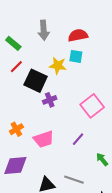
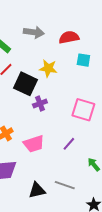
gray arrow: (44, 30) -> (34, 32), turned -78
cyan square: (76, 56) -> (83, 60), moved
pink square: (92, 106) -> (83, 110), turned -35

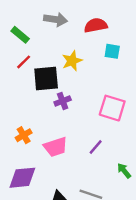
yellow star: (48, 68) -> (72, 61), turned -30
black square: (26, 84) -> (46, 78), turned -30

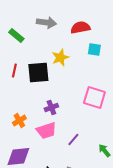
red line: (24, 62) -> (14, 70), moved, turned -32
purple cross: (63, 101) -> (51, 108), moved
purple line: (96, 147) -> (73, 140), moved

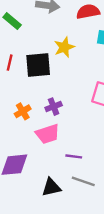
orange cross: (19, 120) -> (23, 111), moved
purple line: (73, 140) -> (74, 156), moved, turned 56

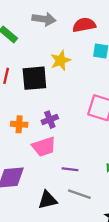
orange cross: (23, 111) -> (19, 124), turned 35

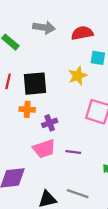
yellow star: (60, 60) -> (78, 76), moved
orange cross: (19, 124) -> (27, 109), moved
purple line: (70, 169) -> (73, 152), moved

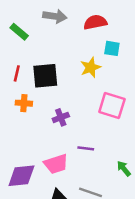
orange cross: (27, 109) -> (24, 103), moved
pink trapezoid: (44, 149) -> (56, 164), moved

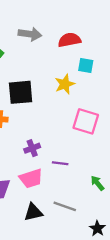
purple cross: (61, 117) -> (32, 148), moved

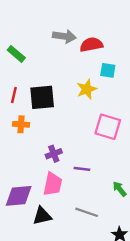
gray arrow: (30, 34) -> (64, 36), moved
pink trapezoid: (31, 178) -> (53, 184), turned -60
black triangle: (33, 212) -> (42, 216), moved

